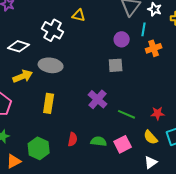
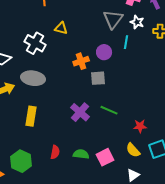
orange cross: (154, 48) -> (81, 61), moved
green line: (127, 114) -> (109, 110), moved

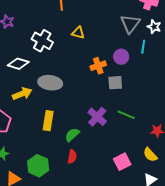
white cross: (35, 43) -> (42, 41), moved
green semicircle: (81, 154) -> (72, 135), moved, turned -49

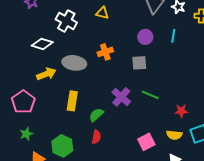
cyan line: (143, 47) -> (173, 36), moved
orange cross: (98, 66) -> (105, 52), moved
yellow semicircle: (150, 155) -> (174, 135), turned -42

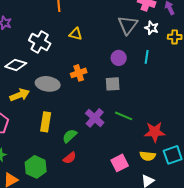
red star: (181, 111) -> (155, 132), size x1.5
red semicircle: (96, 137) -> (70, 158), turned 40

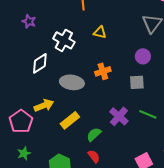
white diamond: (16, 65) -> (40, 63), turned -50
yellow arrow: (20, 95) -> (44, 105), moved
yellow rectangle: (46, 122) -> (70, 120), turned 42
red semicircle: (70, 158) -> (94, 156), turned -88

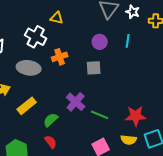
white cross: (64, 40) -> (36, 37), moved
green line: (148, 114) -> (100, 115), moved

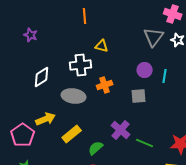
white cross: (36, 37) -> (81, 65), turned -35
cyan line: (128, 41) -> (165, 76), moved

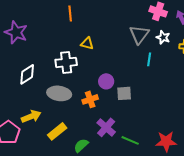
purple star: (31, 35) -> (16, 32), size x1.6
purple circle: (145, 70) -> (106, 81), moved
cyan line: (165, 76) -> (149, 59), moved
orange cross: (105, 85) -> (90, 99), moved

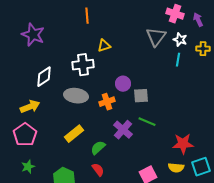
yellow triangle: (87, 43) -> (104, 46), turned -32
cyan line: (149, 59) -> (178, 60), moved
yellow arrow: (31, 116) -> (30, 107), moved
green line: (130, 140) -> (147, 122), moved

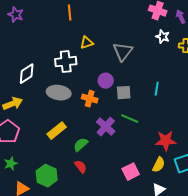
purple star: (33, 35) -> (16, 15), moved, size x0.7
gray triangle: (156, 37) -> (123, 52), moved
cyan line: (178, 60) -> (157, 89), moved
orange cross: (107, 102) -> (90, 99), turned 35
yellow semicircle: (176, 168) -> (159, 165), turned -70

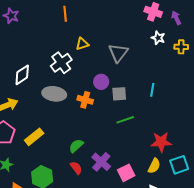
white cross: (66, 62) -> (61, 63), turned -30
green line: (130, 119) -> (125, 120), turned -42
purple cross: (106, 127) -> (101, 162), moved
yellow rectangle: (57, 131) -> (34, 137), moved

